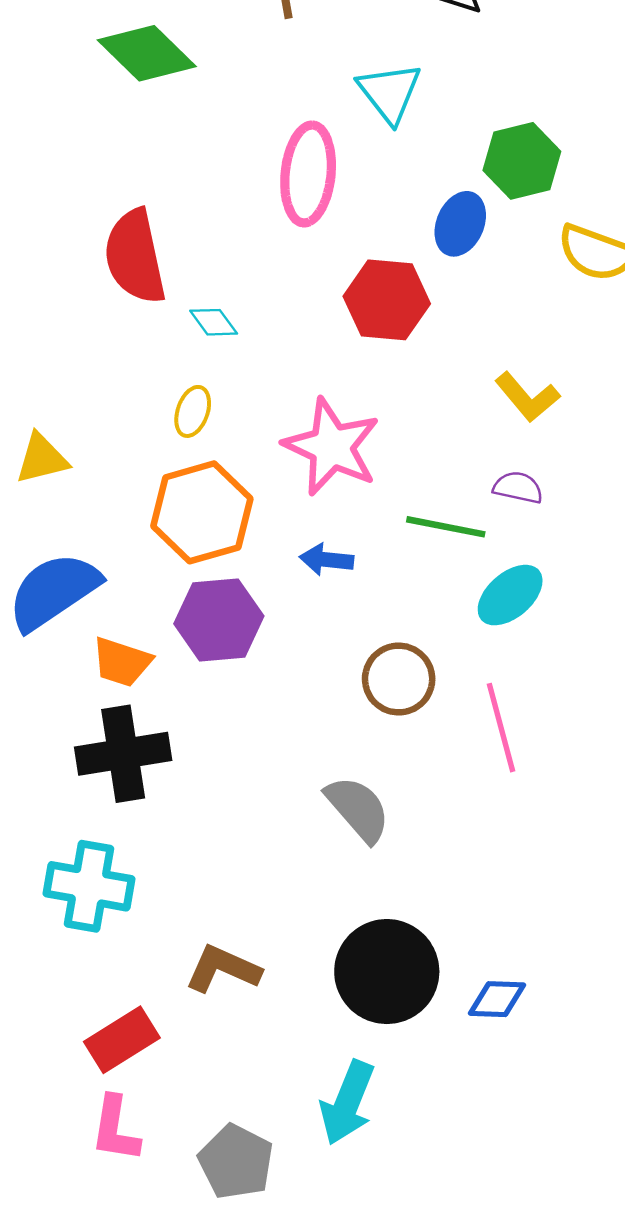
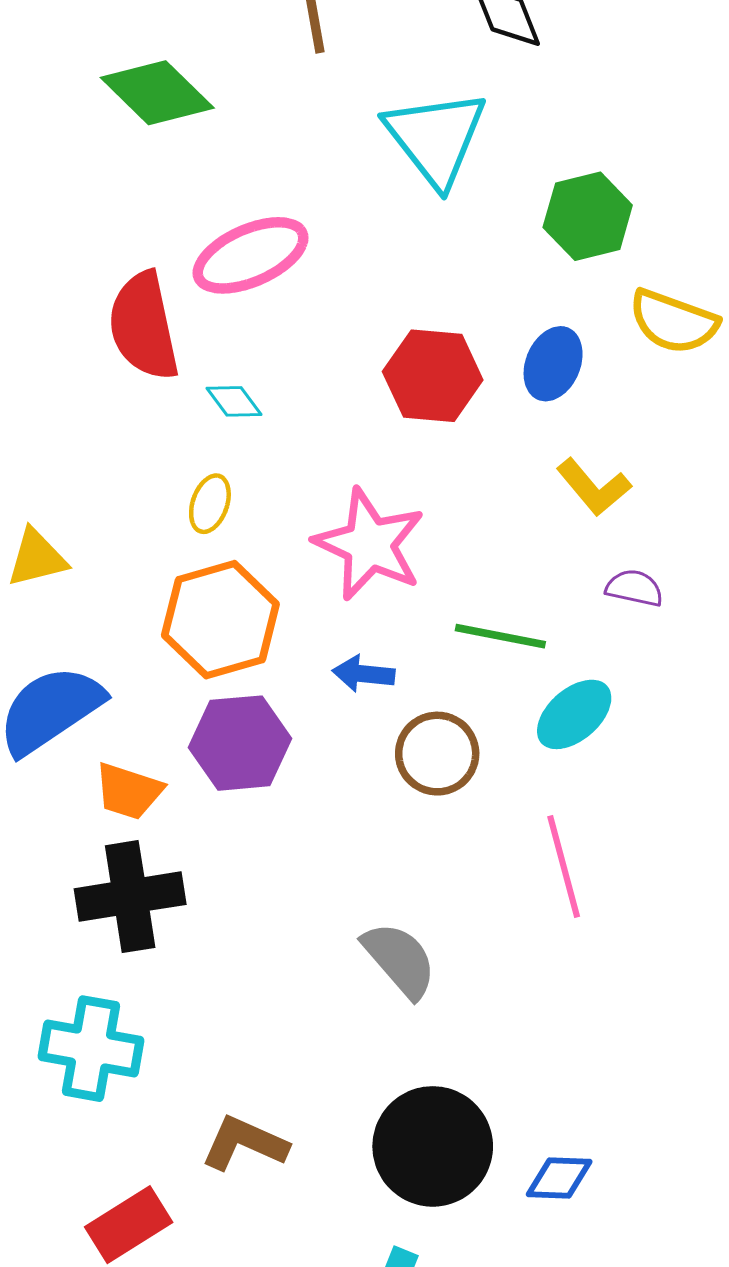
cyan triangle: (389, 93) -> (436, 138), size x1.4
pink ellipse: (308, 174) -> (251, 255), moved, turned 60
blue ellipse: (460, 224) -> (553, 364), moved
purple semicircle: (518, 487) -> (634, 588), moved
brown circle: (399, 679) -> (437, 754), moved

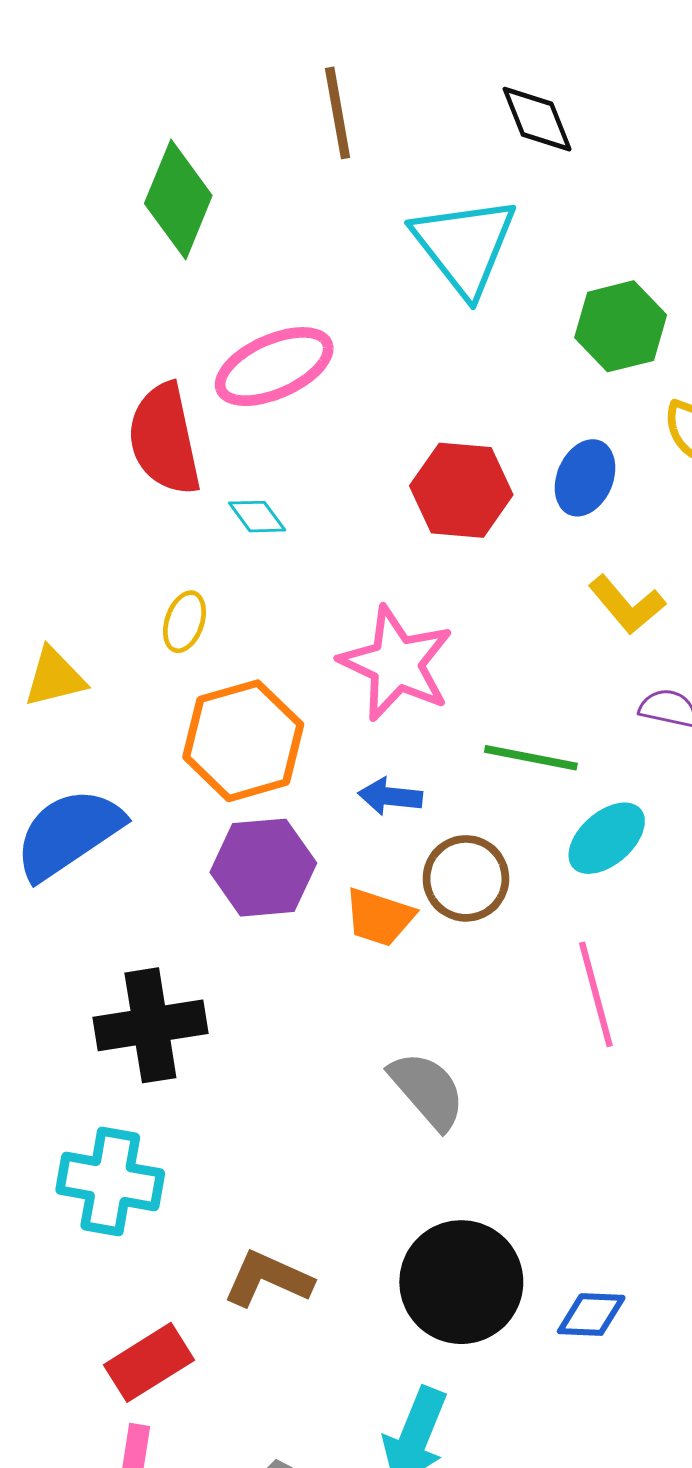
green diamond: (157, 93) -> (178, 199), turned 68
yellow ellipse: (210, 504) -> (184, 622), moved
orange trapezoid: (129, 791) -> (379, 917), moved

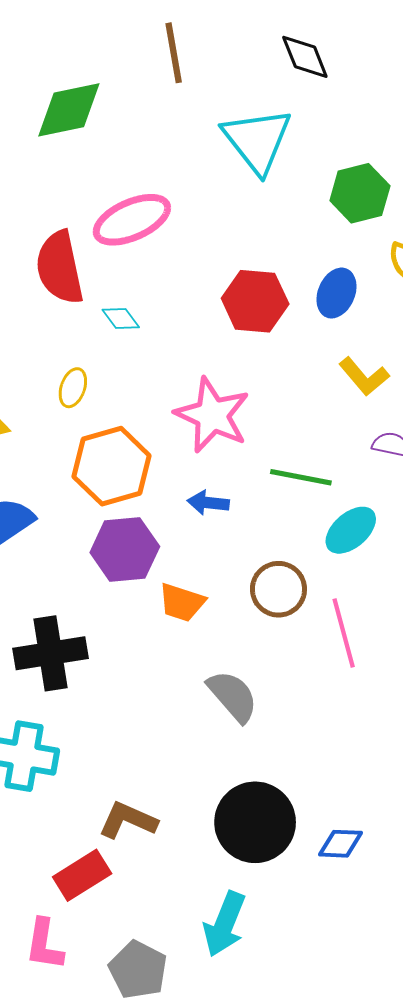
green diamond: (178, 199) -> (69, 110), turned 56
brown circle: (466, 878) -> (278, 589), moved
orange trapezoid: (379, 917) -> (182, 602), moved
red rectangle: (149, 1362) -> (82, 875), moved

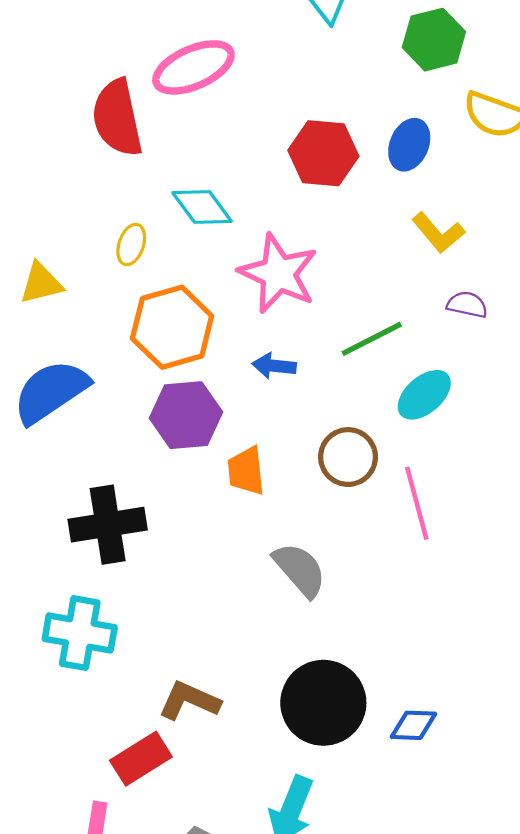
cyan diamond: (121, 318) -> (202, 207), moved, size x1.5
green line: (301, 477) -> (372, 339), turned -38
orange trapezoid: (182, 602) -> (246, 471), turned 66

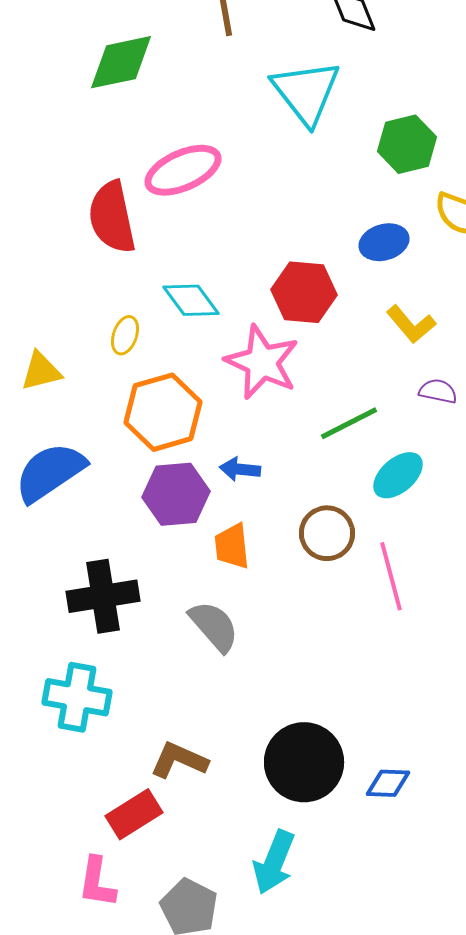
blue ellipse: (409, 145) -> (384, 242), turned 51
red hexagon: (323, 153) -> (304, 292), moved
blue arrow: (274, 366) -> (240, 469), moved
gray semicircle: (300, 570) -> (214, 626), moved

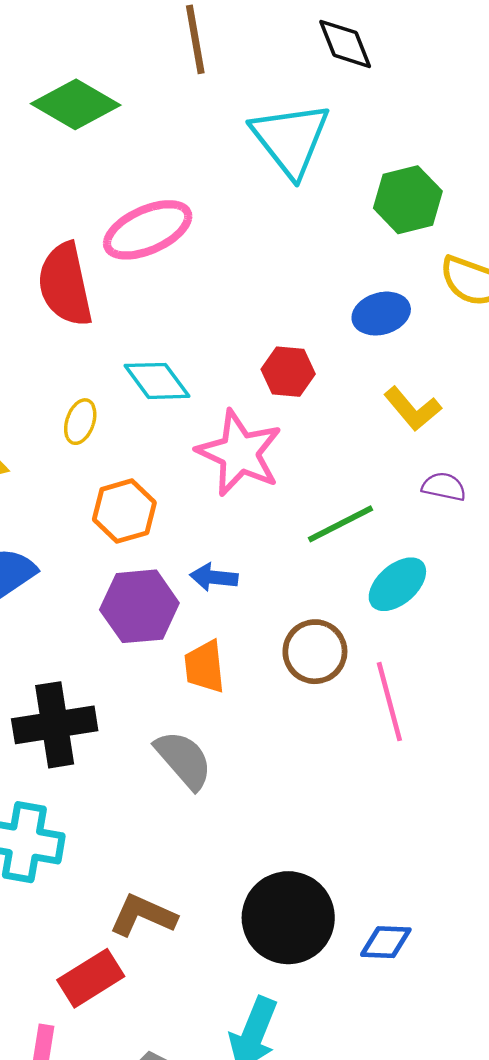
green diamond: (121, 62) -> (76, 104), turned 42
red hexagon: (304, 292) -> (288, 372), size x0.7
orange hexagon: (163, 412) -> (124, 511), size x0.7

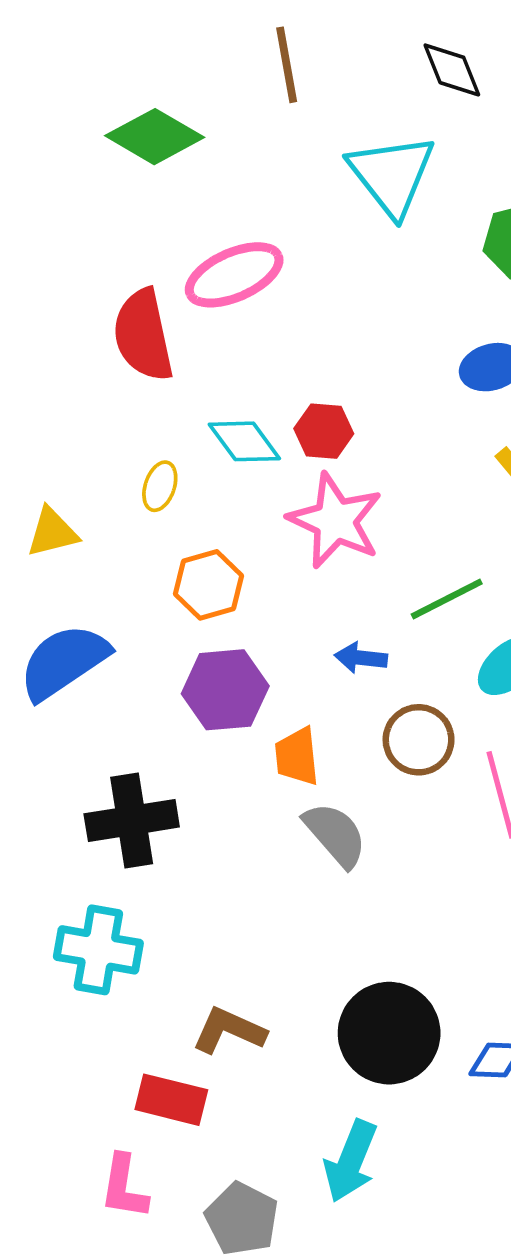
red hexagon: (288, 372) -> (324, 431), moved
blue arrow: (214, 577) -> (361, 658), moved
gray semicircle: (184, 760) -> (335, 835), moved
red rectangle: (91, 978) -> (171, 1100), turned 46

